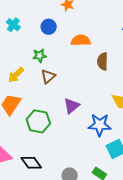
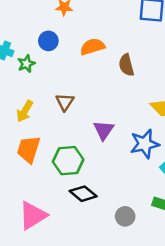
green star: (40, 56) -> (26, 64), moved
black diamond: (31, 163) -> (83, 194), moved

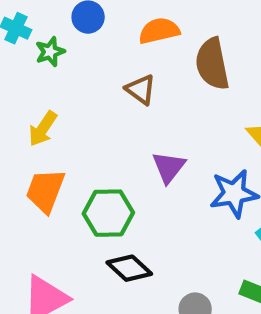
brown semicircle: (126, 65) -> (212, 64), size x1.4
brown triangle: (65, 102) -> (141, 90), moved, turned -30

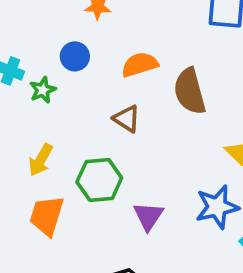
purple triangle: (169, 167) -> (148, 216), moved
green hexagon: (108, 213) -> (99, 180), moved

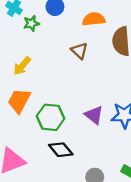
green hexagon: (99, 180) -> (51, 117), moved
purple triangle: (148, 216) -> (94, 115), moved, turned -36

